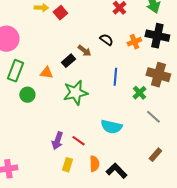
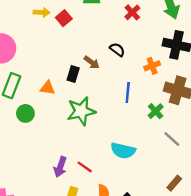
orange cross: (134, 42) -> (152, 66), moved
black rectangle: (68, 61) -> (73, 74), turned -32

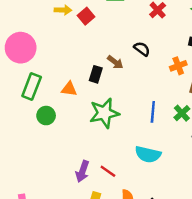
blue line: (128, 93) -> (153, 112), moved

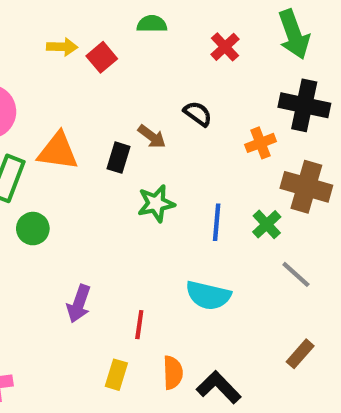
orange triangle: (69, 89) -> (58, 151), moved, size x1.5
green star: (104, 113) -> (156, 203), moved, size x0.7
purple arrow: (82, 171) -> (79, 304), moved
red line: (108, 171) -> (139, 325), turned 63

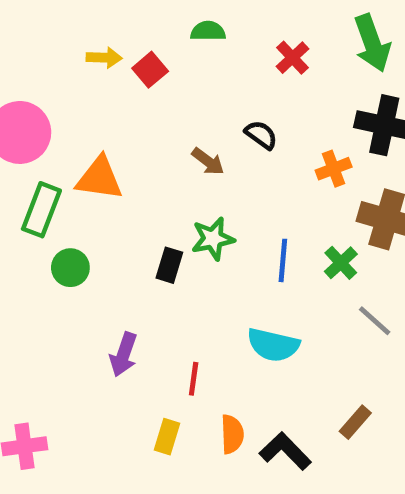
black rectangle: (118, 158) -> (169, 265), moved
brown rectangle: (300, 354) -> (355, 422), moved

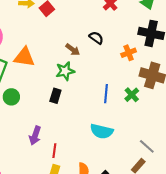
green star: (213, 239) -> (65, 71), moved
gray line: (375, 321) -> (147, 146), moved
red line: (194, 379) -> (54, 151), moved

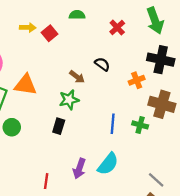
green cross: (132, 95) -> (140, 125), turned -32
cyan semicircle: (102, 131) -> (108, 164), turned -65
purple arrow: (35, 136) -> (79, 168), moved
red line: (54, 151) -> (46, 181), moved

